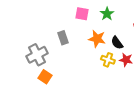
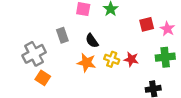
orange star: (97, 39) -> (87, 63), moved
black semicircle: (117, 43) -> (92, 41), moved

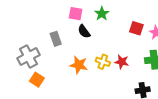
red square: (147, 24) -> (136, 28), turned 32
black semicircle: (92, 41) -> (84, 31), moved

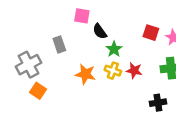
green star: (102, 14) -> (114, 49), moved
black semicircle: (84, 31) -> (100, 31), moved

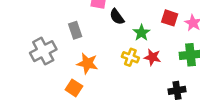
green star: (114, 49) -> (141, 33), moved
orange star: (85, 74) -> (87, 63), moved
orange square: (38, 91) -> (74, 88), moved

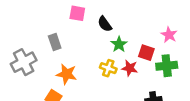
black semicircle: (117, 17) -> (105, 24), moved
red square: (170, 18) -> (146, 53), moved

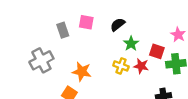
pink square: (77, 13) -> (86, 22), moved
black semicircle: (105, 24) -> (118, 25), turned 88
gray rectangle: (55, 42) -> (63, 30), moved

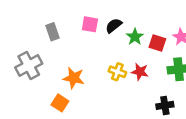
pink square: (86, 22) -> (90, 24), moved
green star: (131, 44) -> (135, 37), moved
red square: (157, 51) -> (157, 43), moved

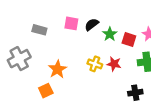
gray rectangle: (52, 32) -> (39, 30), turned -56
orange star: (74, 78) -> (58, 69), turned 30
orange square: (60, 103) -> (46, 91), turned 32

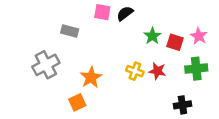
pink square: (71, 23) -> (102, 12), moved
black semicircle: (92, 25) -> (125, 13), moved

